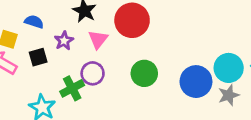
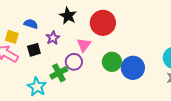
pink triangle: (98, 39) -> (84, 45), moved
blue circle: (196, 82) -> (133, 68), moved

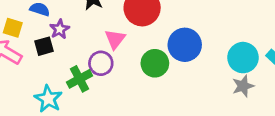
purple star: (53, 38) -> (60, 29), moved
blue circle: (133, 68) -> (185, 45), moved

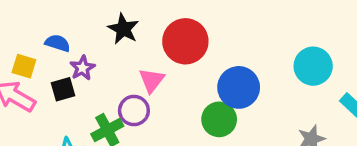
cyan circle: (243, 58) -> (313, 66), moved
green circle: (155, 63) -> (219, 119), moved

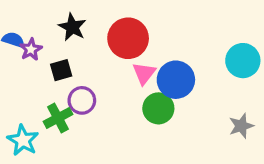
purple star: (82, 68) -> (31, 49), moved
pink triangle: (152, 80) -> (144, 73), moved
black square: (63, 89) -> (61, 70), moved

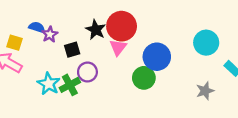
black star: (72, 27) -> (96, 30), moved
pink triangle: (144, 73) -> (118, 47), moved
cyan star: (23, 140) -> (49, 84), moved

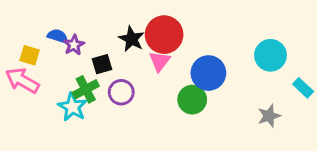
green cross: (70, 85) -> (86, 89), moved

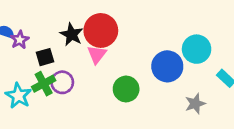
blue circle: (208, 73) -> (167, 66), moved
green cross: (86, 89) -> (44, 84), moved

